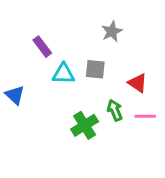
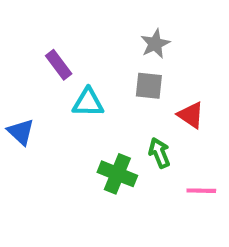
gray square: (95, 69) -> (149, 86), moved
pink line: (145, 116) -> (201, 191), moved
green cross: (85, 125) -> (117, 174), turned -36

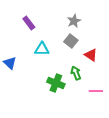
purple rectangle: (59, 65) -> (29, 23), moved
gray square: (149, 86) -> (71, 41), turned 32

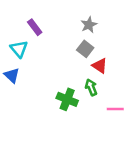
cyan triangle: (42, 49) -> (19, 49), moved, turned 49
red triangle: (91, 55) -> (100, 66), moved

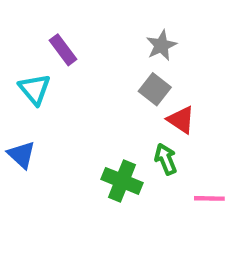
blue triangle: (12, 75) -> (21, 155), moved

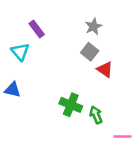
blue triangle: (21, 155) -> (13, 90), turned -30
green arrow: (166, 159) -> (96, 115), moved
pink line: (209, 198) -> (123, 136), moved

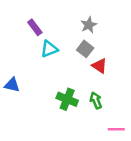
cyan triangle: (20, 52) -> (49, 49), moved, turned 48
green arrow: (96, 115) -> (96, 100), moved

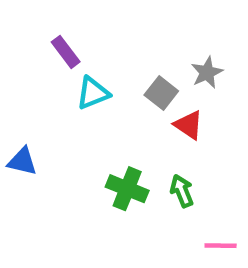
gray star: (89, 25) -> (207, 72), moved

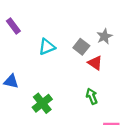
purple rectangle: (66, 52) -> (13, 26), moved
green cross: (127, 189) -> (42, 103), moved, turned 30

